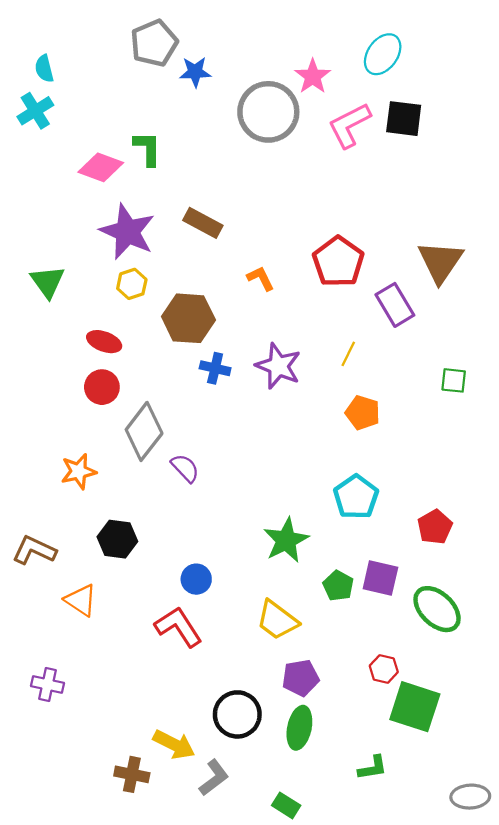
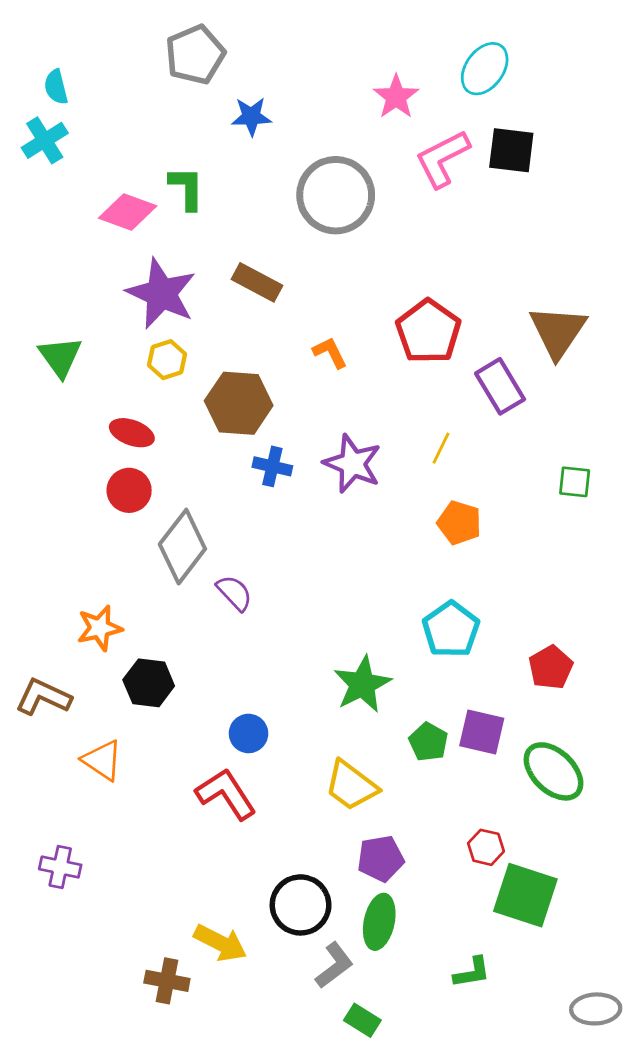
blue star: (195, 72) -> (251, 116), moved
gray circle: (268, 112) -> (336, 195), moved
orange star: (79, 471) -> (100, 628), moved
gray L-shape: (214, 778) -> (334, 965), moved

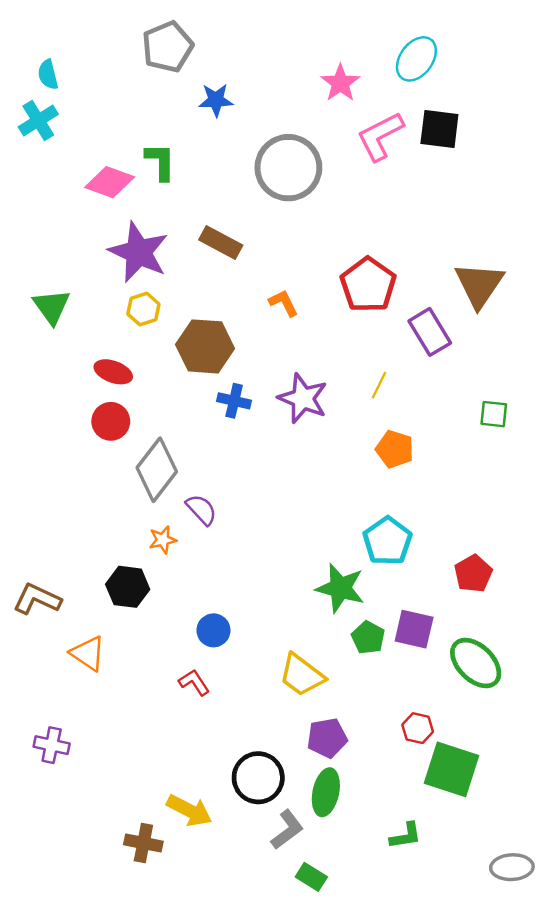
orange star: (100, 628) -> (163, 540), moved, size x0.7
green star: (362, 684) -> (340, 588), moved, turned -30
red L-shape: (226, 794) -> (194, 682), size x0.6

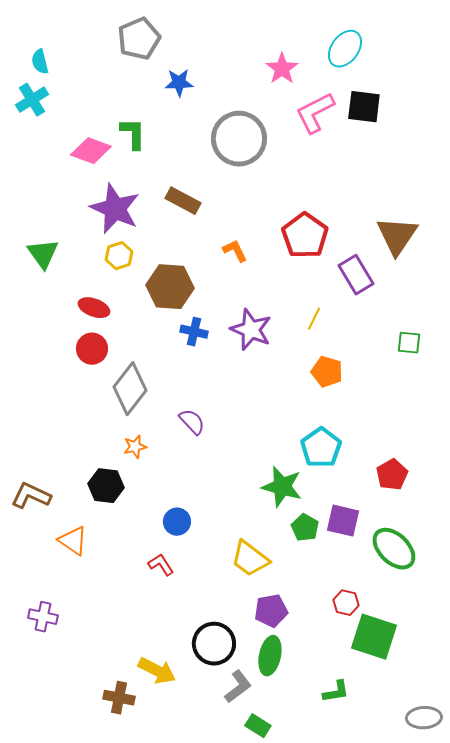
purple semicircle: (201, 510) -> (192, 422), moved

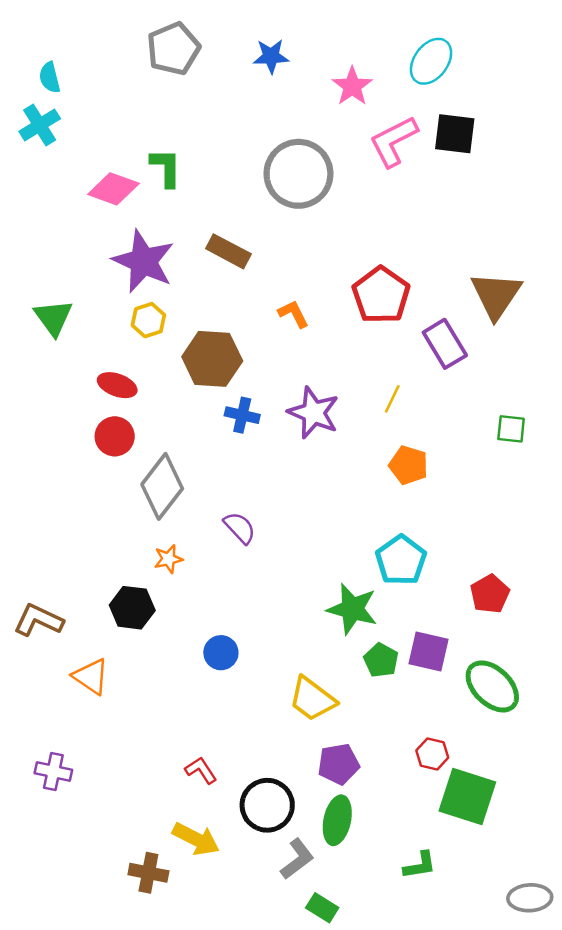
blue star: (179, 83) -> (271, 56), moved
red L-shape: (161, 565) -> (201, 770), moved

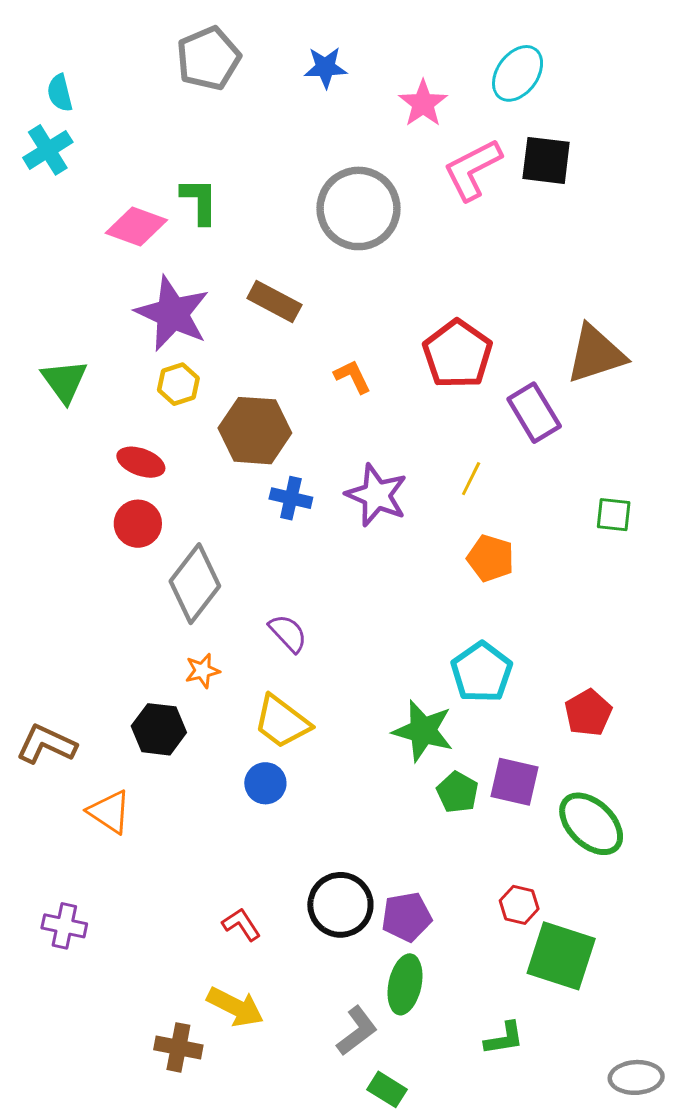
brown triangle: (496, 295) -> (596, 354), turned 38
yellow trapezoid: (312, 699) -> (282, 722), moved
black circle: (267, 805) -> (340, 905), moved

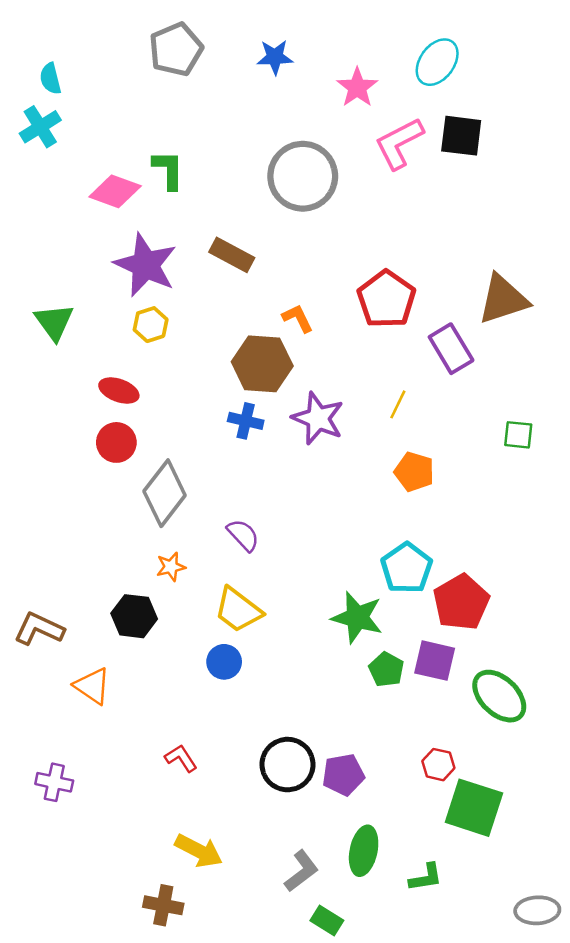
brown hexagon: (255, 431) -> (262, 364), moved
red pentagon: (588, 713) -> (461, 602), moved, size x1.4
red L-shape: (241, 924) -> (181, 758), moved
green ellipse: (405, 984) -> (364, 851), moved
brown cross: (178, 1047) -> (163, 905), moved

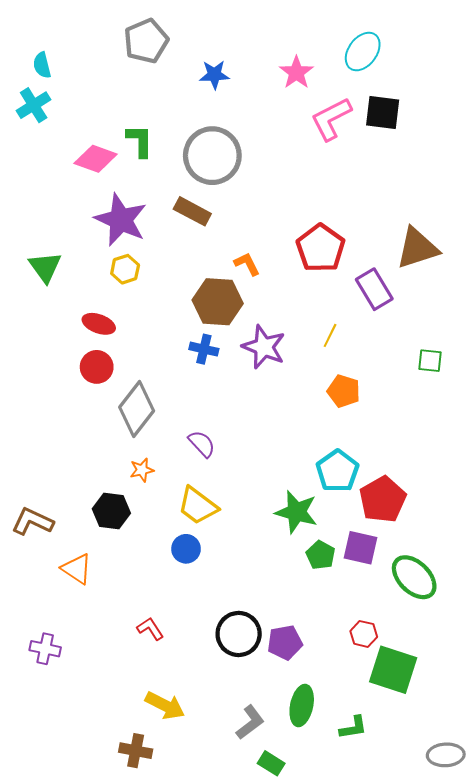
blue star: (275, 57) -> (214, 75), moved
gray circle: (303, 176) -> (212, 156), moved

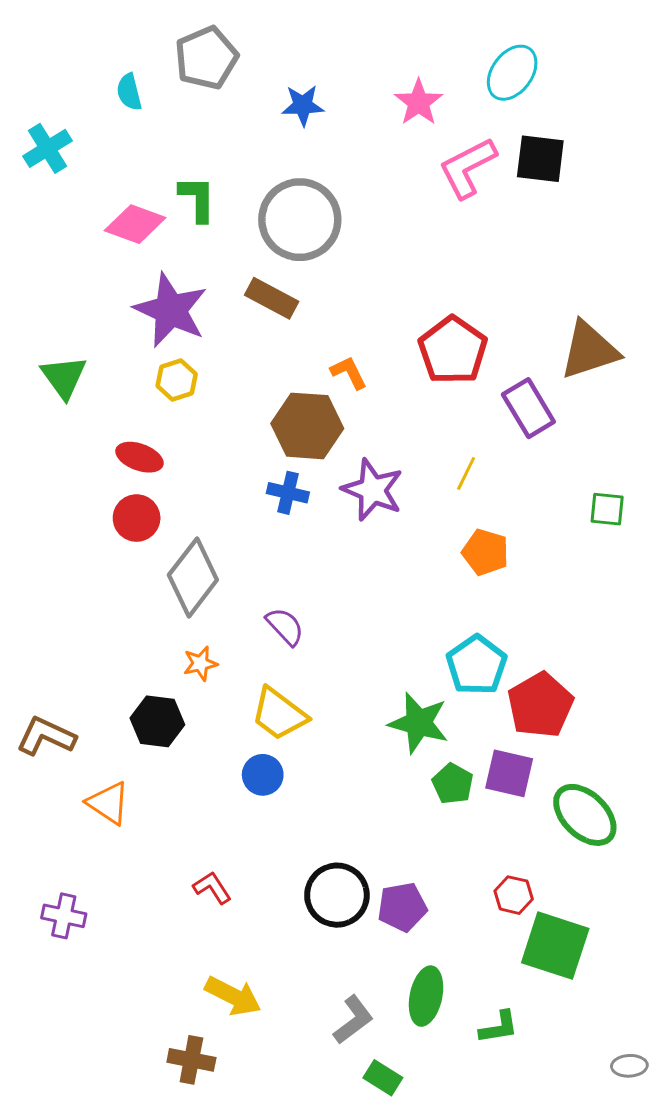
cyan semicircle: (42, 65) -> (129, 92), moved
gray ellipse: (446, 755) -> (629, 1066), size x0.7

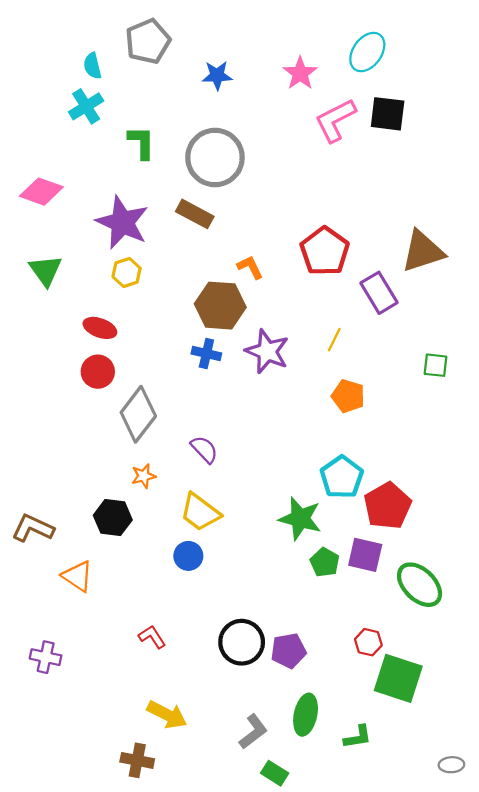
cyan cross: (47, 148) -> (86, 106), moved
pink diamond: (135, 224) -> (41, 192), moved

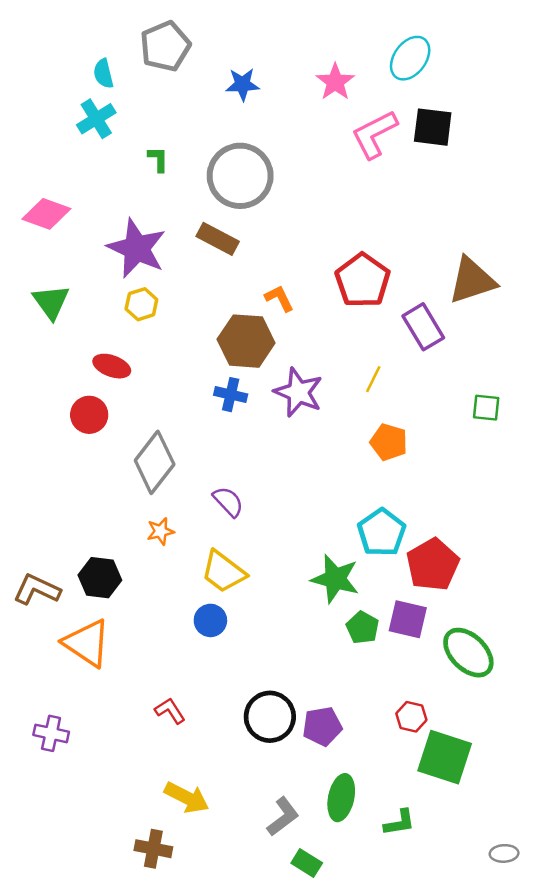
green L-shape: (141, 143) -> (158, 159), size x0.7
red circle: (98, 372) -> (89, 415), moved
black hexagon: (113, 518) -> (100, 578), moved
orange triangle: (78, 576) -> (87, 643), size x1.4

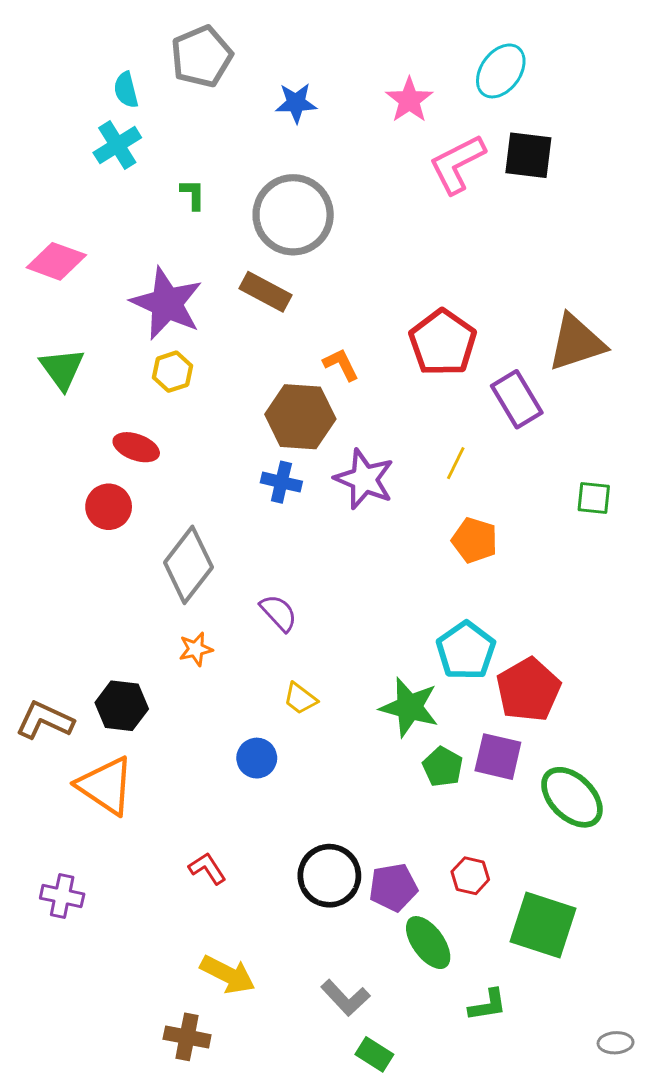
yellow trapezoid: (223, 572) -> (300, 698), moved, size x0.6
red hexagon: (411, 717) -> (470, 876), moved
green ellipse: (341, 798) -> (428, 943), moved, turned -48
gray L-shape: (283, 817) -> (345, 998), turned 84

